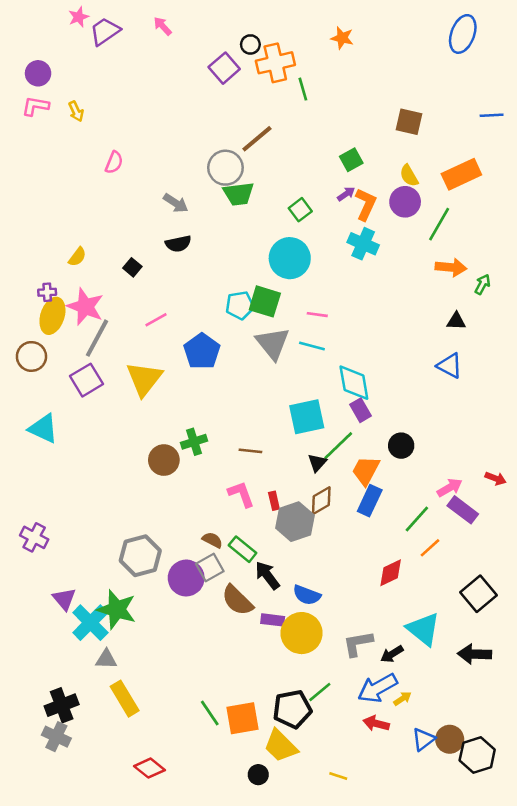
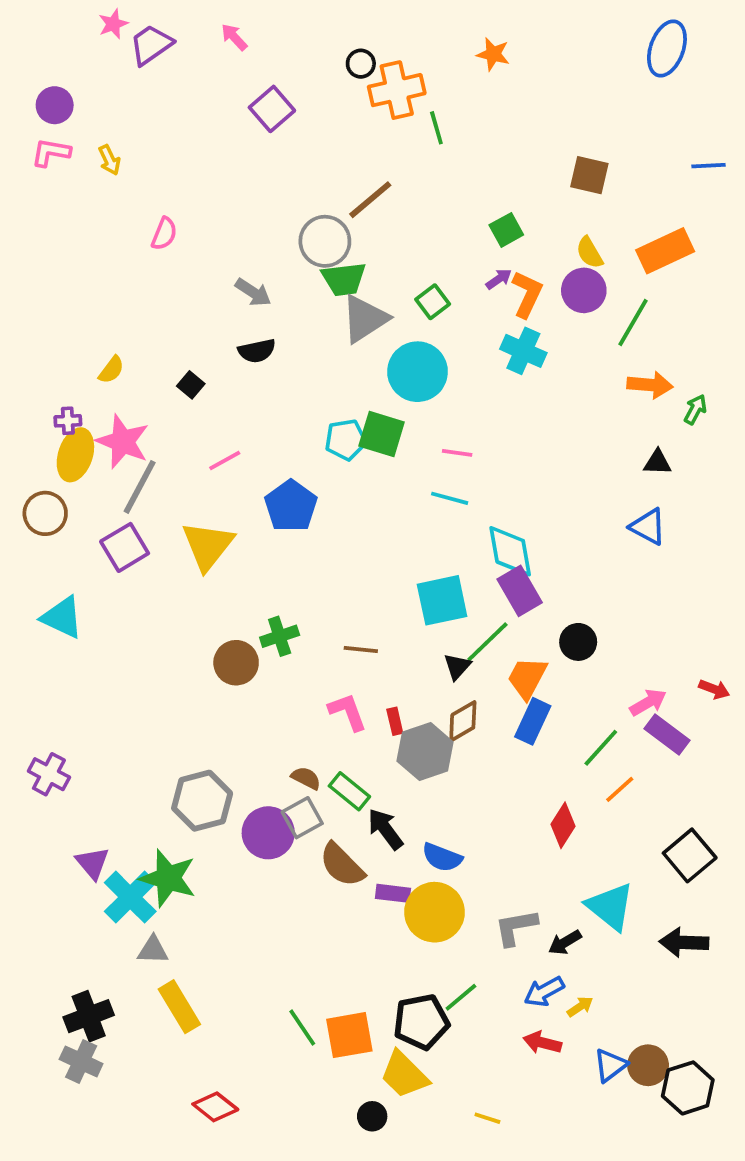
purple square: (224, 68) -> (272, 109), moved
gray triangle: (273, 343) -> (365, 319), moved, turned 36
purple rectangle: (361, 410) -> (520, 591), size x1.4
red diamond: (391, 573) -> (563, 825), turned -32
blue arrow: (378, 688) -> (544, 992), size x0.7

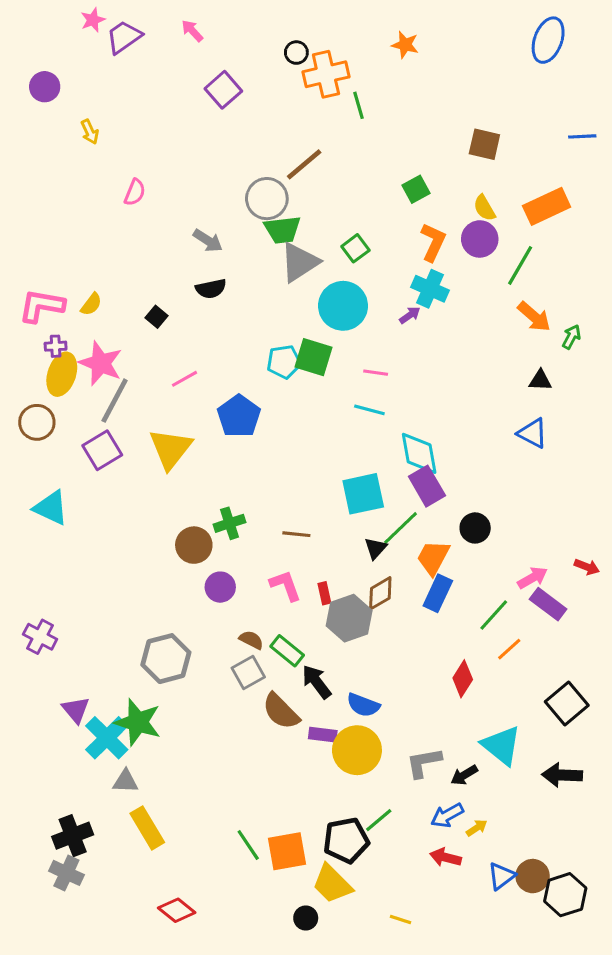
pink L-shape: (51, 152) -> (42, 306), moved, size x1.4
purple arrow: (499, 279) -> (410, 315), moved
orange arrow: (650, 385) -> (534, 317), turned 36
purple circle: (268, 833) -> (220, 587), moved, size x0.7

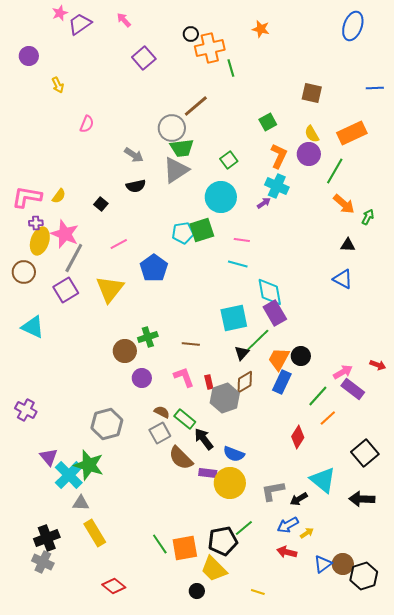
gray triangle: (299, 262) -> (176, 170), moved
green square: (313, 357) -> (202, 230), turned -35
black circle: (475, 528) -> (301, 356), moved

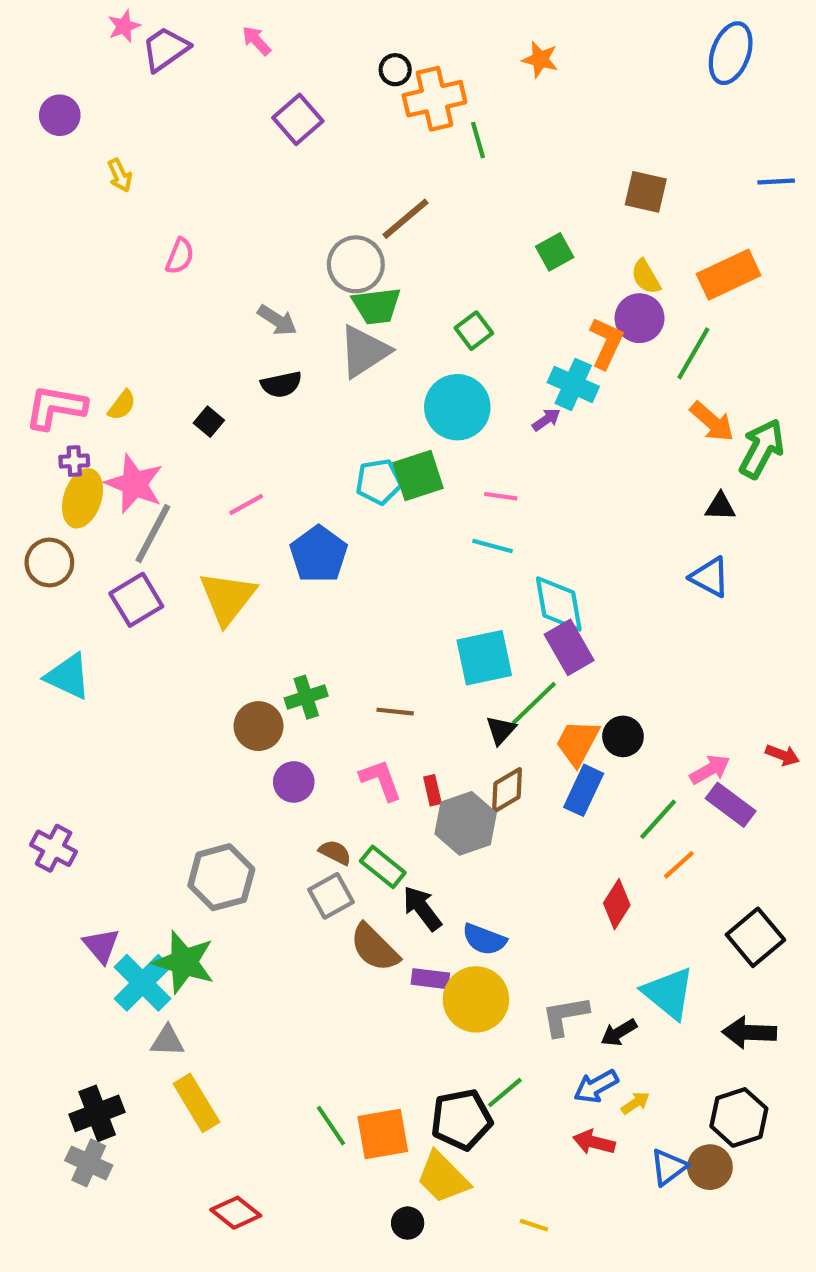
orange L-shape: (279, 156) -> (606, 343), moved
green arrow: (368, 217) -> (762, 449), size x1.8
black hexagon: (364, 576) -> (739, 1117), moved

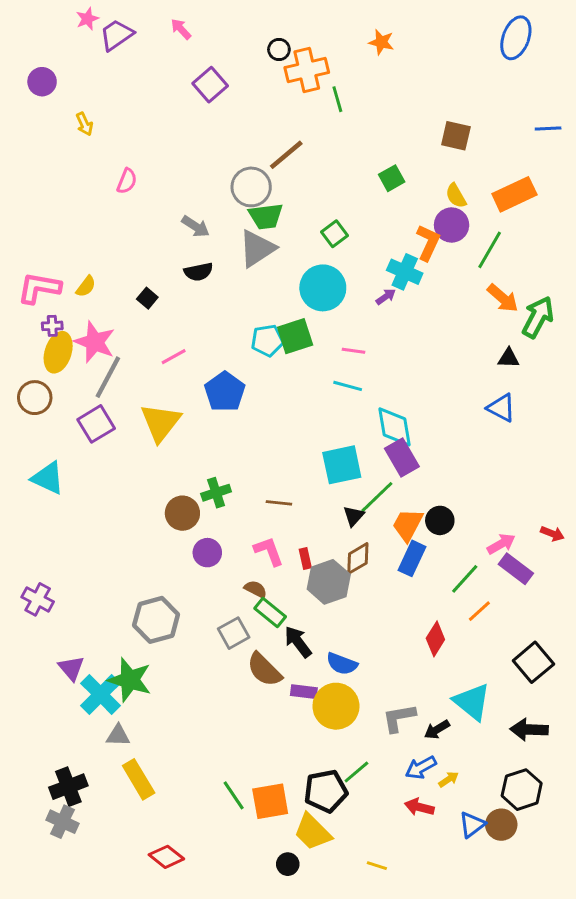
brown semicircle: (335, 852) -> (256, 589), moved

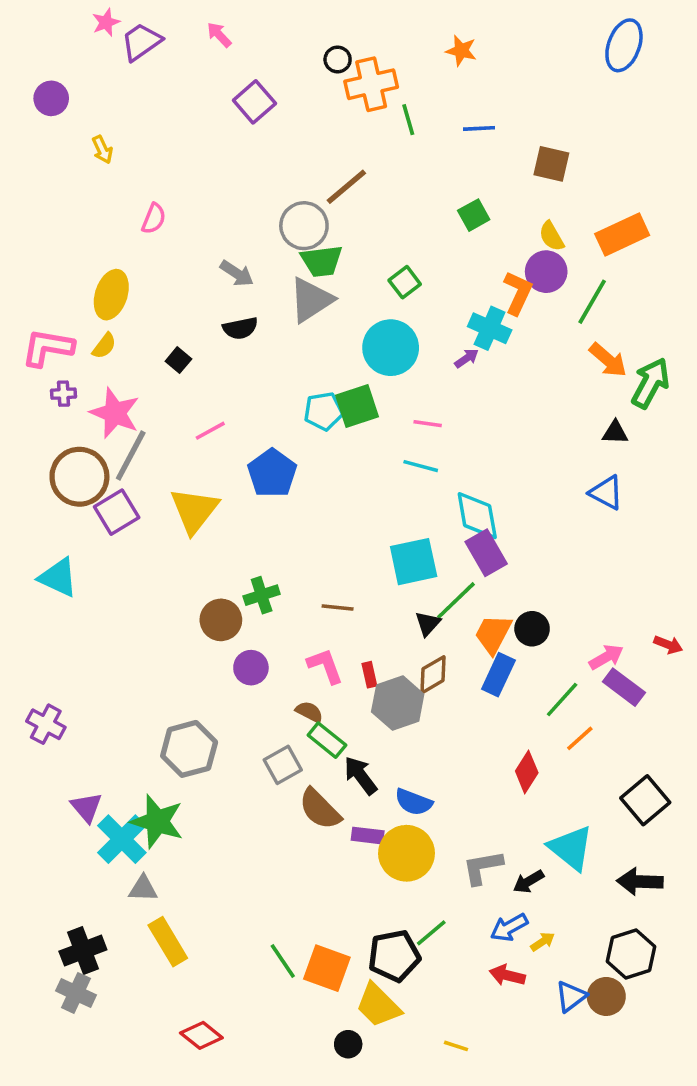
blue line: (548, 128) -> (479, 128), moved
yellow ellipse: (58, 352) -> (111, 295), moved
brown circle: (35, 398) -> (79, 477), moved, size x1.4
orange square: (270, 801) -> (327, 968), turned 30

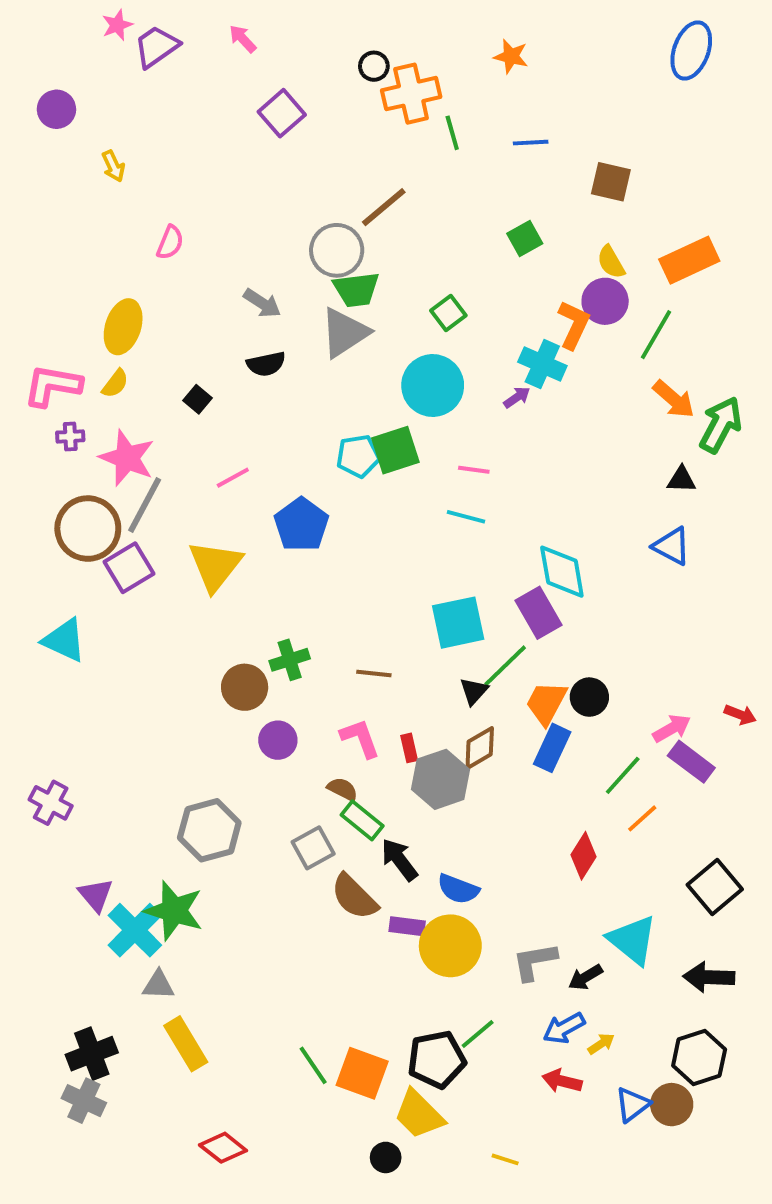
cyan diamond: (477, 516) -> (562, 572), moved

